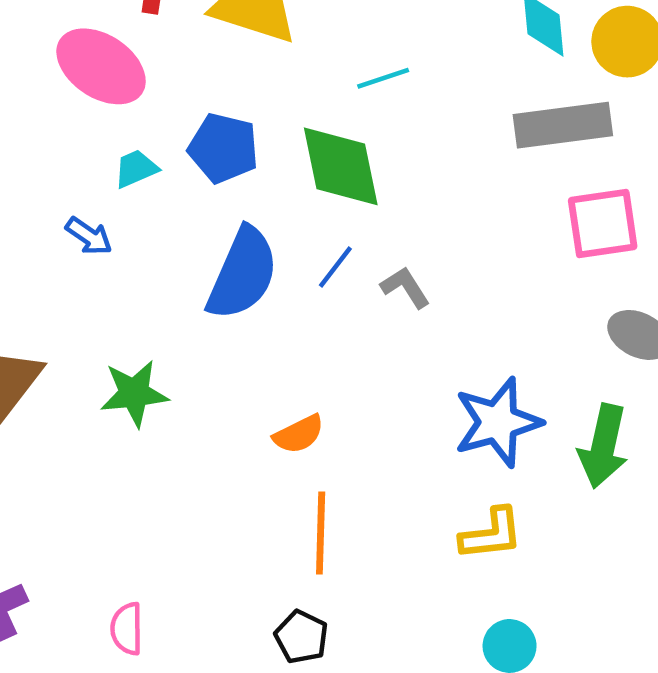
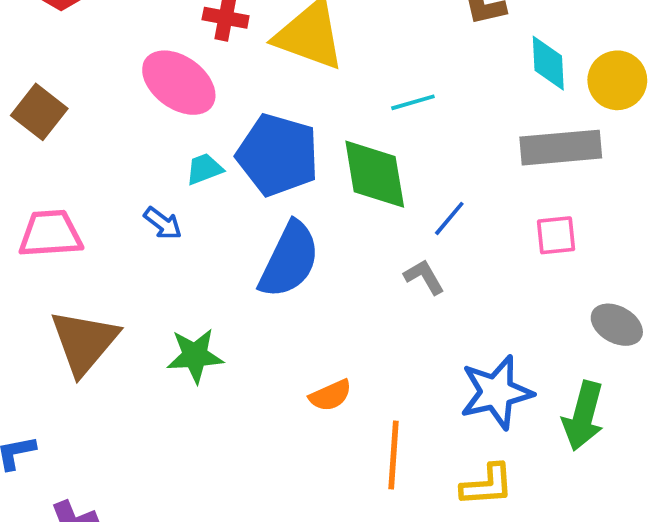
blue pentagon: (223, 148) -> (278, 155), size x1.4
pink square: (603, 223) -> (556, 235), moved, size x0.7
blue line: (335, 267) -> (449, 218), moved
orange line: (321, 533) -> (394, 455), moved

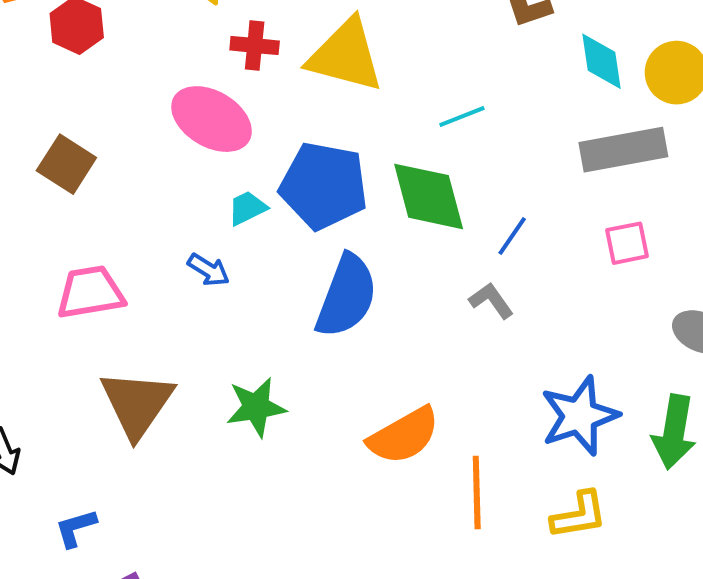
orange semicircle: (330, 395) -> (404, 436), size x1.6

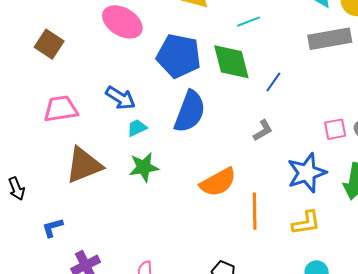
cyan trapezoid: (247, 208) -> (137, 128), moved
pink square: (627, 243) -> (335, 129), moved
blue arrow: (209, 270) -> (120, 98), size x1.4
gray L-shape: (491, 301) -> (263, 130), moved, turned 95
brown triangle: (137, 404) -> (84, 165), turned 33

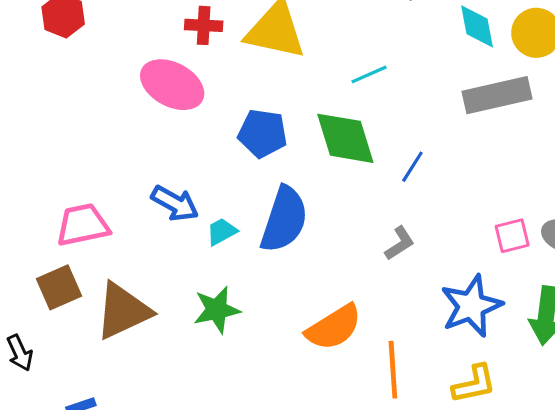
brown square: (49, 44) -> (59, 287), moved, turned 36
blue pentagon: (179, 56) -> (263, 133), size x0.7
cyan trapezoid: (137, 128) -> (222, 232), moved

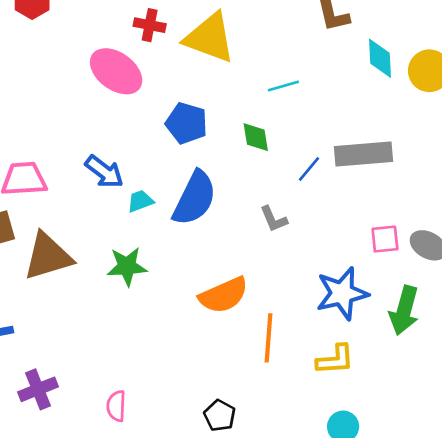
gray rectangle: (497, 95) -> (364, 154), moved
green diamond: (345, 138) -> (256, 137), size x0.6
gray L-shape: (400, 243) -> (274, 219), moved, turned 92

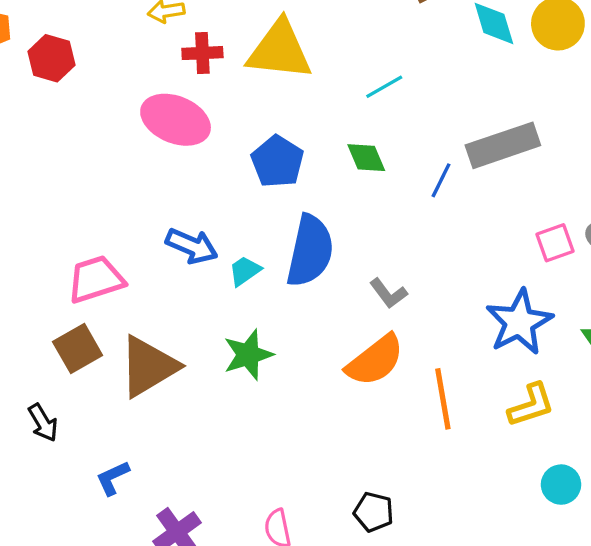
blue pentagon: (187, 123) -> (277, 162), turned 30
gray L-shape: (274, 219) -> (388, 293), moved
black pentagon: (220, 416) -> (374, 512), moved

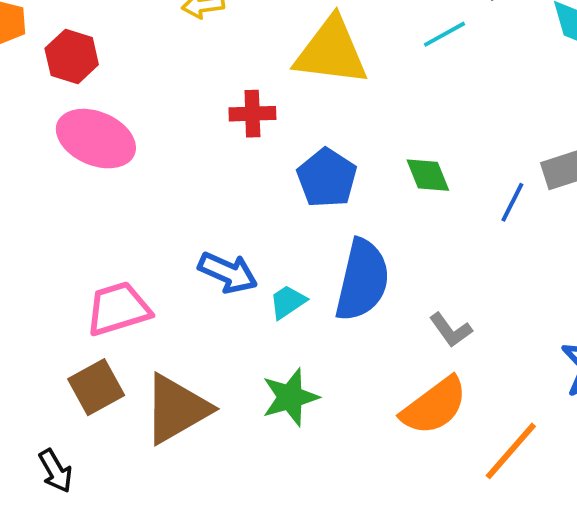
red cross: (202, 53) -> (252, 114), moved
cyan line: (384, 87) -> (444, 34), moved
pink ellipse: (176, 120) -> (96, 139), moved
orange line: (443, 399) -> (511, 451), turned 50

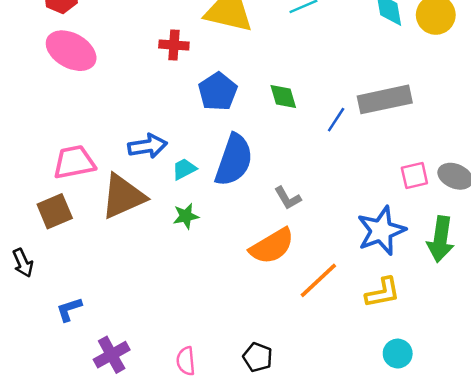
blue arrow: (228, 273) -> (147, 146), turned -39
green star: (290, 397) -> (186, 216), moved, size x0.7
brown triangle: (176, 409) -> (123, 196), moved

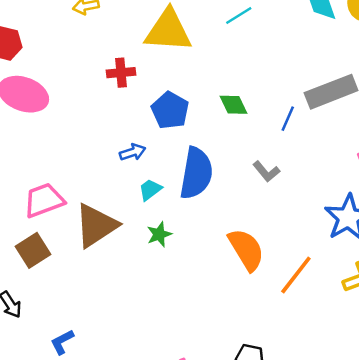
blue arrow: (147, 146) -> (133, 152), moved, size x0.7
gray L-shape: (288, 198) -> (266, 171), moved
orange semicircle: (272, 246) -> (246, 250), turned -81

